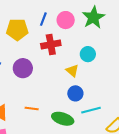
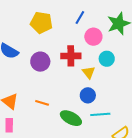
blue line: (43, 19) -> (80, 18), moved
pink circle: (66, 20) -> (93, 37), moved
red cross: (51, 44) -> (71, 56), moved

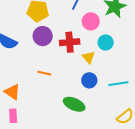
purple circle: (40, 62) -> (43, 36), moved
orange line: (42, 103) -> (44, 73), moved
cyan line: (100, 114) -> (118, 84), moved

